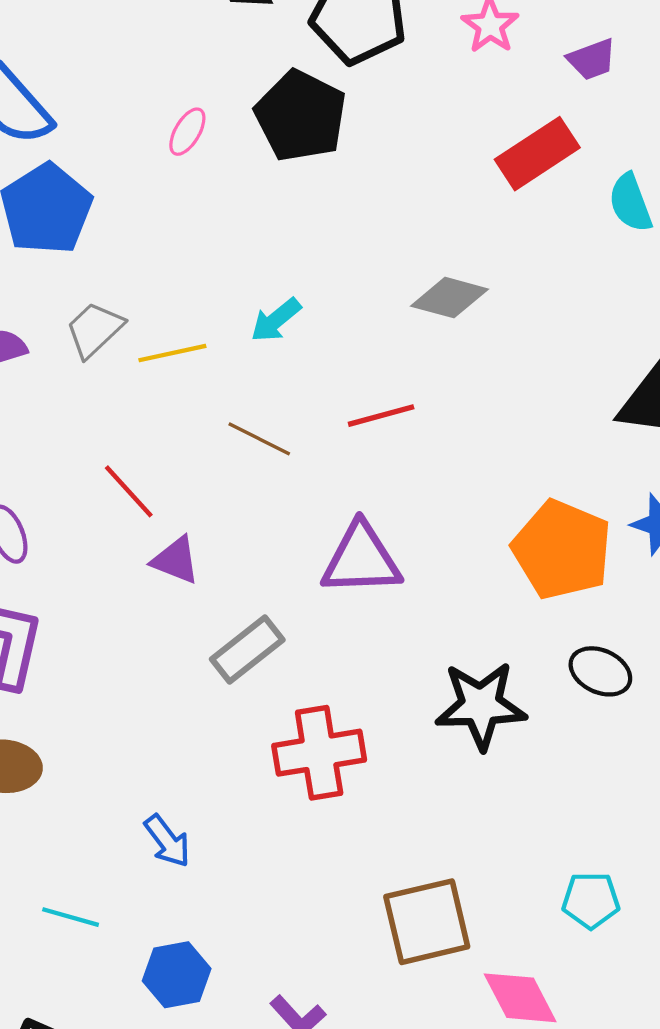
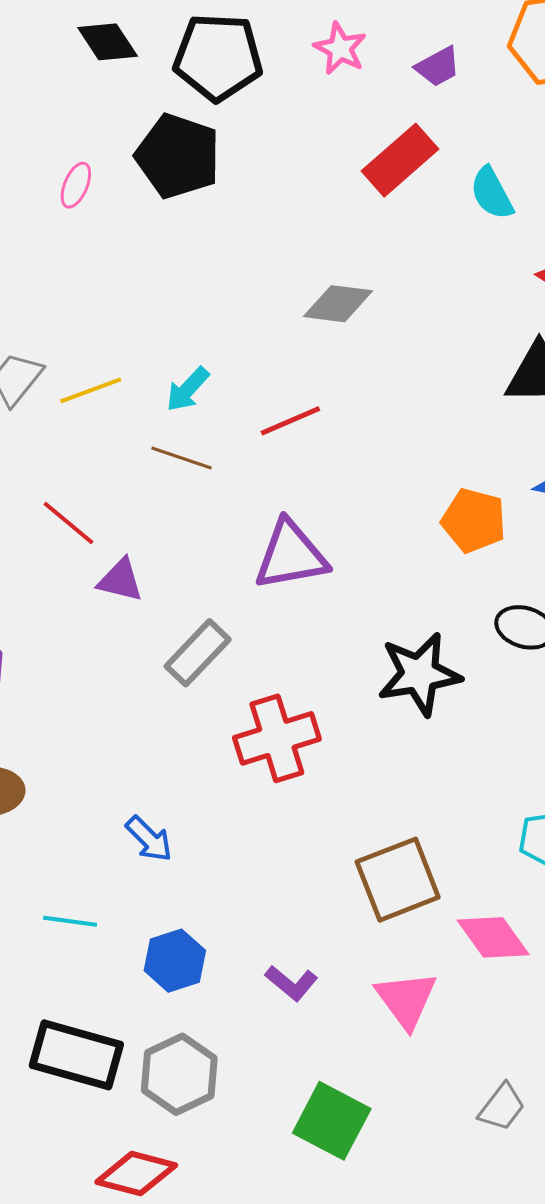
cyan arrow: (276, 320) -> (188, 389), moved
orange pentagon: (562, 550) -> (474, 521), size x0.7

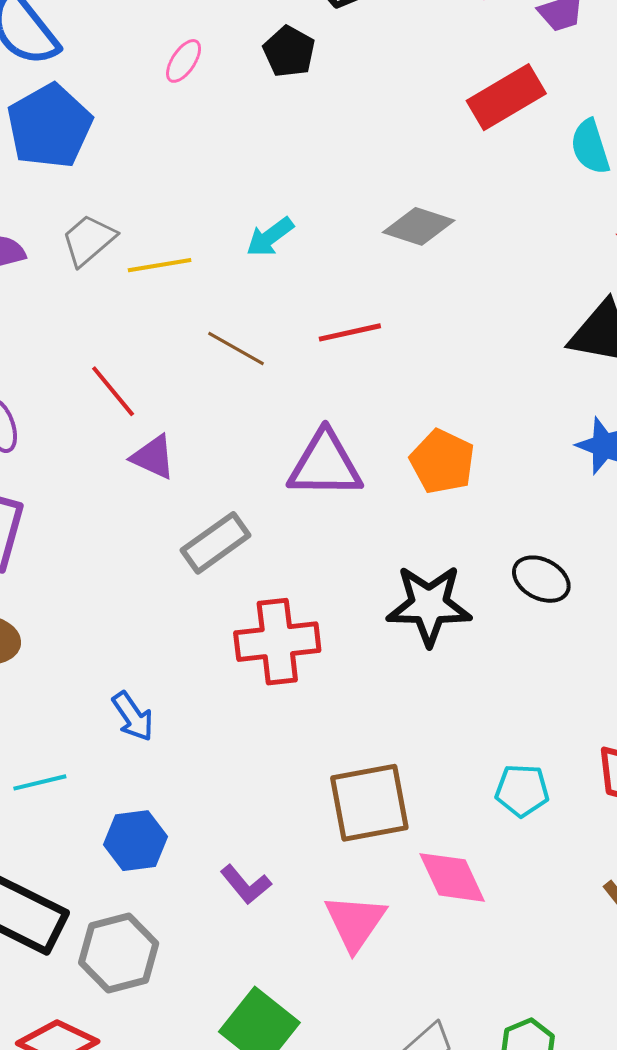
black pentagon: (178, 156) -> (289, 52), size x0.6
cyan arrow: (188, 389) -> (270, 237), moved
orange pentagon: (474, 521) -> (442, 462), moved
cyan line: (70, 921) -> (40, 782), turned -32

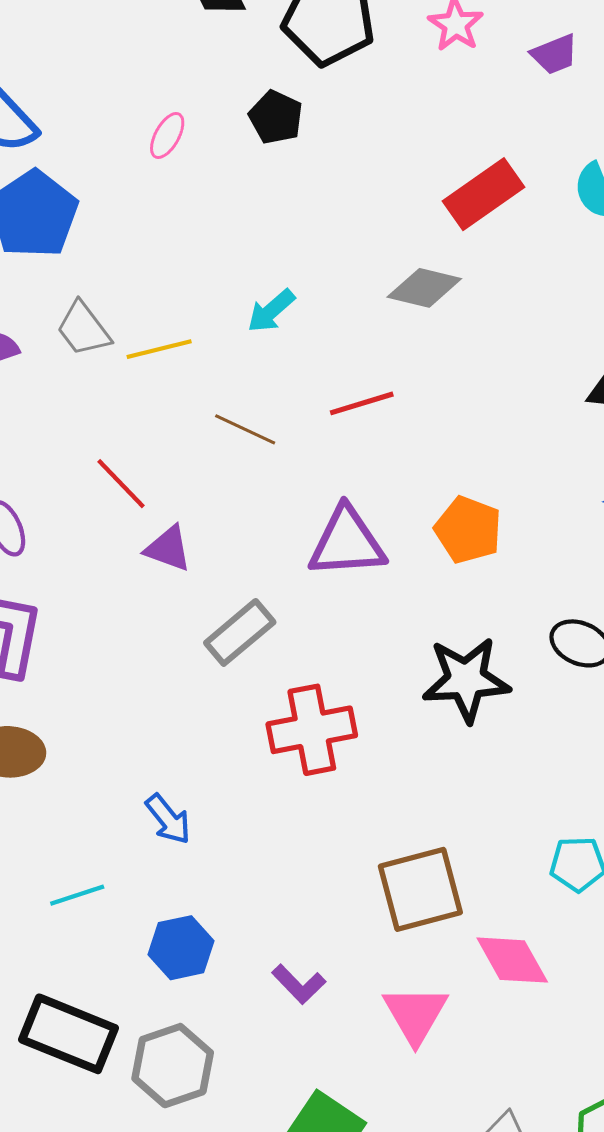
red rectangle: (506, 97) -> (483, 194), moved
gray trapezoid: (89, 240) -> (83, 329), turned -82

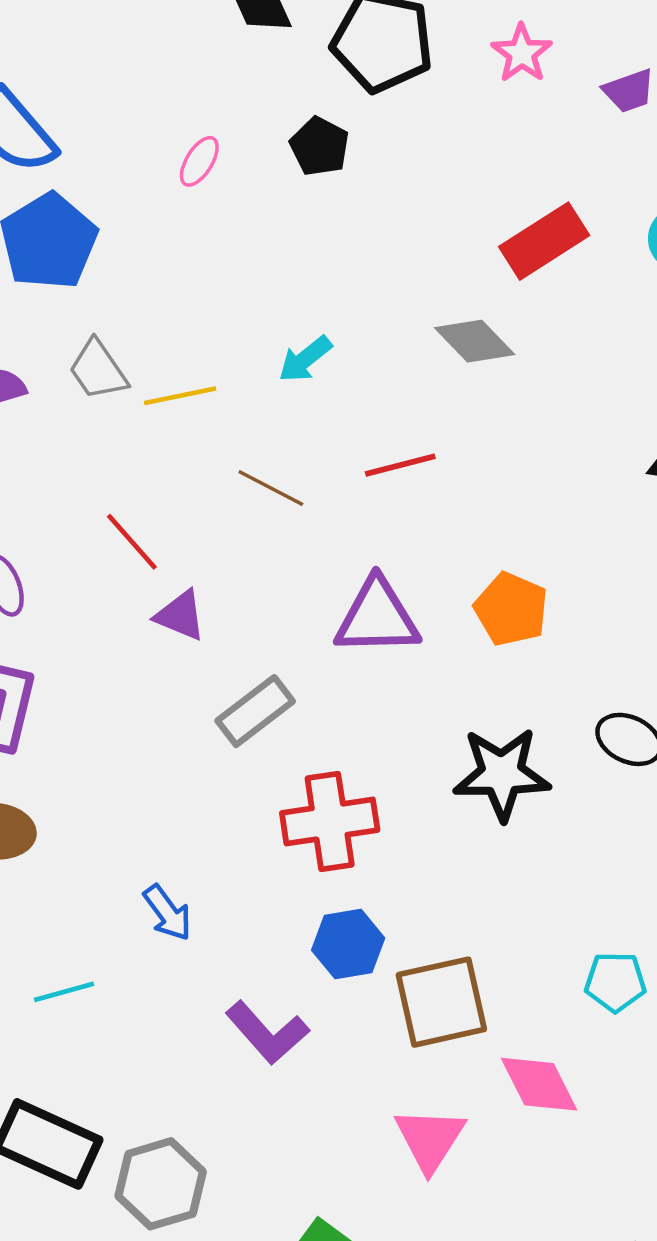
gray diamond: (424, 288) -> (475, 341), turned 30
blue hexagon: (181, 948) -> (348, 944), moved
purple L-shape: (299, 984) -> (267, 1033), moved, size x1.4

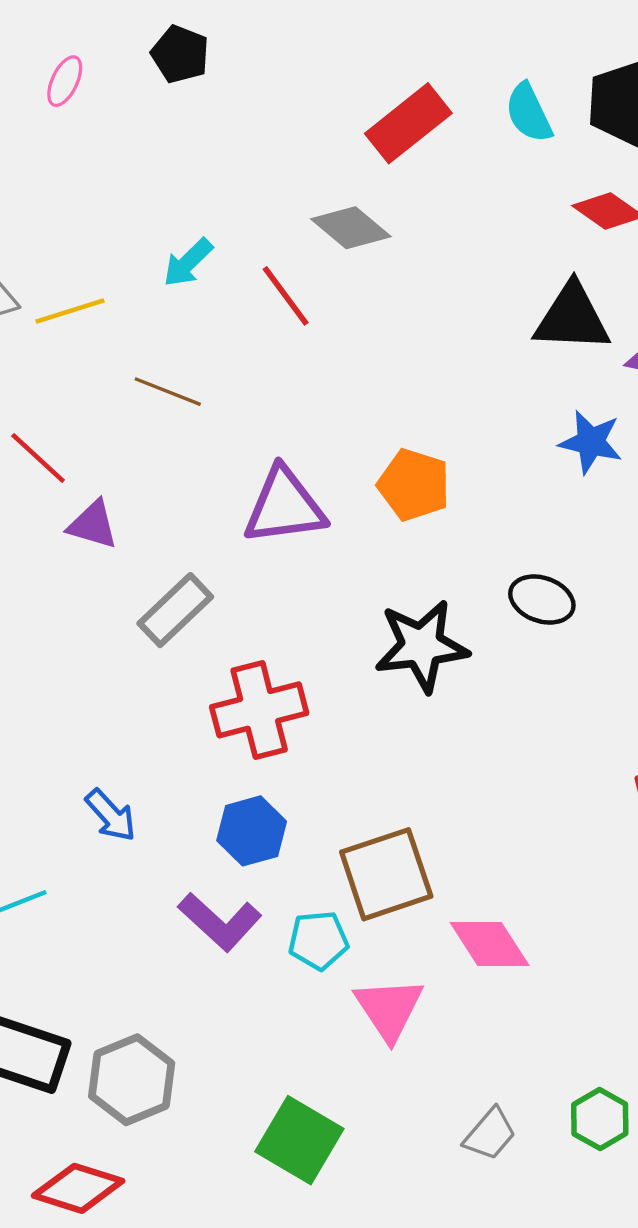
red line: (400, 465) -> (286, 296), moved, turned 74
blue hexagon: (348, 944) -> (252, 831), moved
cyan pentagon: (615, 982) -> (318, 940), moved

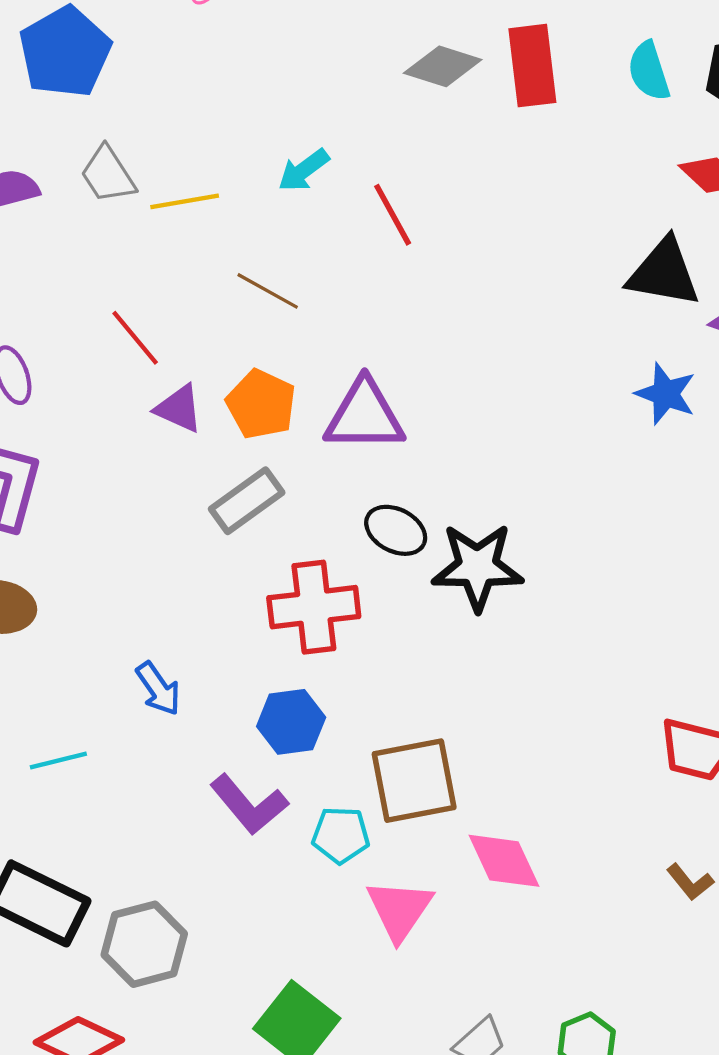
red rectangle: (408, 123) -> (532, 66), turned -66
gray diamond: (351, 228) -> (443, 66), moved, turned -30
orange pentagon: (414, 485) -> (261, 404), moved
black ellipse: (542, 600) -> (396, 530), moved

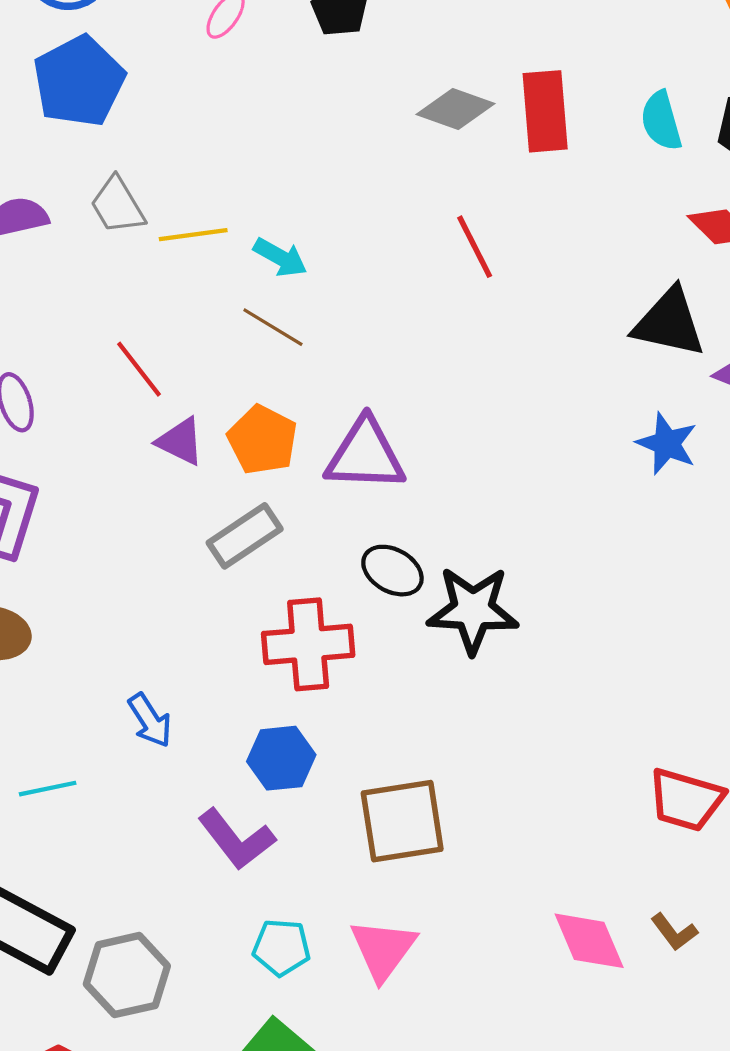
cyan arrow: (304, 170) -> (280, 257), moved, turned -116
red line: (393, 215) -> (475, 247), moved
cyan pentagon: (341, 835) -> (281, 947), moved
pink diamond: (504, 861) -> (589, 941), moved

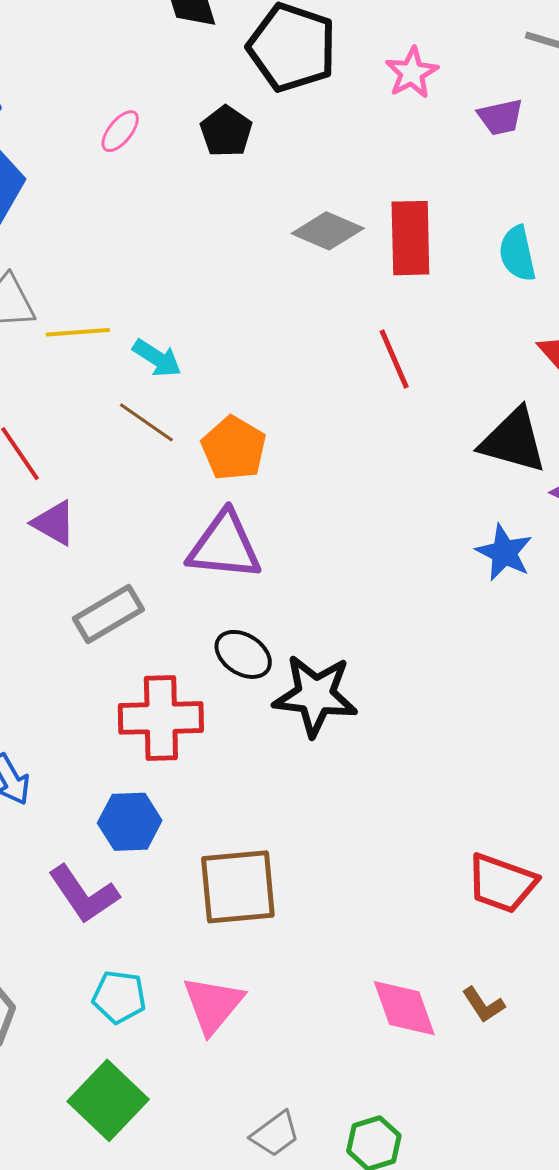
red line: (475, 247) -> (394, 359), moved
orange pentagon: (263, 440) -> (234, 448), moved

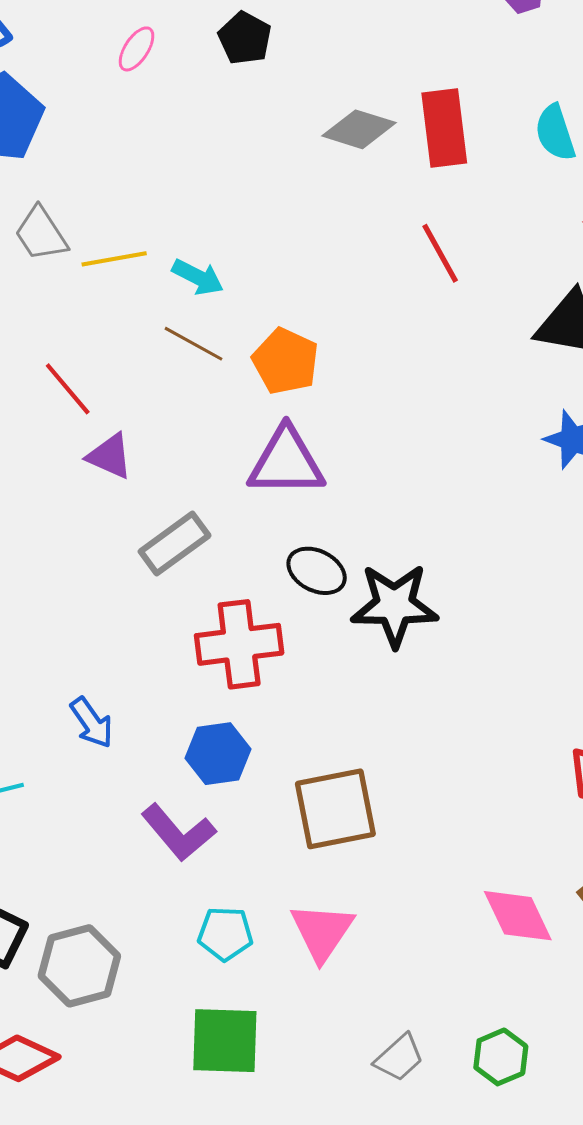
green square: (108, 1100) -> (225, 1041), turned -36

